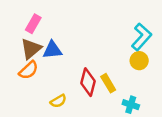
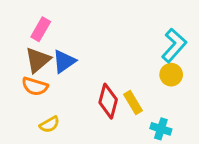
blue triangle: (52, 50) -> (64, 61), turned -30
orange semicircle: (29, 70) -> (35, 86), turned 60
yellow semicircle: (58, 101) -> (49, 124), moved

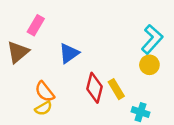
brown triangle: (38, 60) -> (18, 52), moved
blue triangle: (64, 61) -> (69, 53), moved
orange semicircle: (35, 86) -> (45, 92), moved, turned 35

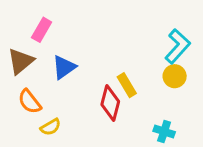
blue triangle: (69, 53) -> (64, 67), moved
yellow rectangle: (116, 89) -> (127, 85), moved
orange semicircle: (45, 92) -> (30, 102), moved

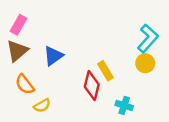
pink rectangle: (42, 30) -> (19, 25), moved
cyan cross: (164, 132) -> (124, 105), moved

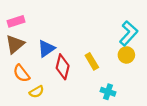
pink rectangle: (19, 25) -> (16, 21), turned 42
red diamond: (92, 86) -> (63, 67), moved

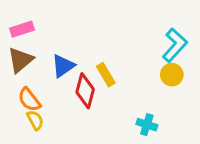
yellow rectangle: (92, 61) -> (106, 75), moved
yellow semicircle: (37, 92) -> (35, 120), moved, turned -88

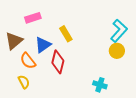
pink rectangle: (22, 29) -> (33, 18), moved
yellow rectangle: (106, 75) -> (66, 34), moved
orange semicircle: (29, 100) -> (28, 61), moved

